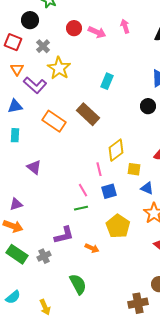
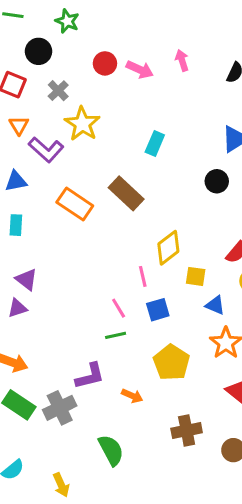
purple triangle: (34, 167) -> (26, 279), moved
purple triangle: (16, 204) -> (17, 308), moved
gray cross: (44, 256) -> (60, 408), size x1.5
brown cross: (138, 303) -> (187, 430), moved

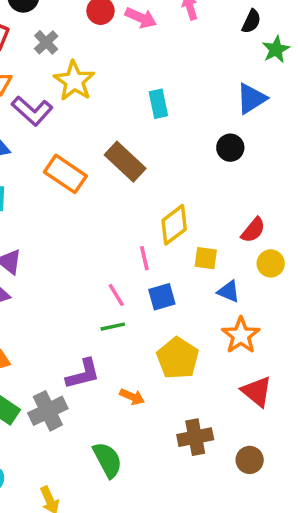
cyan rectangle: (155, 144) -> (158, 104), turned -35

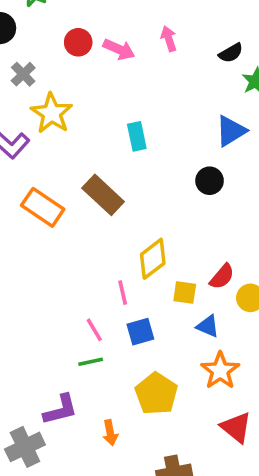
black semicircle: (251, 21) -> (231, 53), turned 35
red semicircle: (253, 230) -> (222, 277), moved
orange arrow: (132, 397) -> (110, 433), turned 55

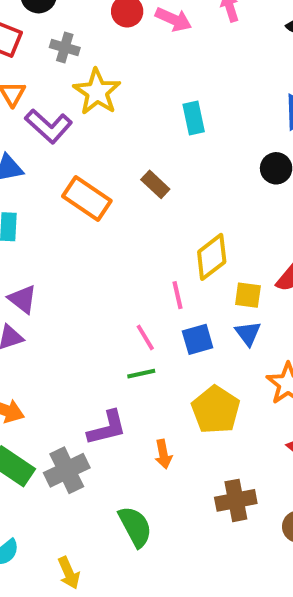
gray cross: (23, 74) -> (65, 48), turned -30
brown rectangle: (103, 195) -> (155, 184), size x0.6
blue triangle: (208, 326) -> (248, 333), moved, turned 30

